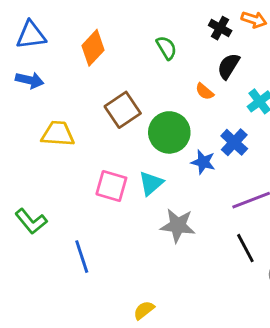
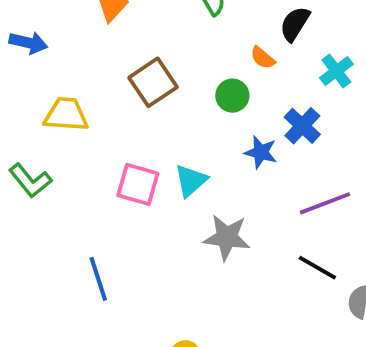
green circle: (169, 132) -> (232, 96), moved, size x0.6
green L-shape: (31, 221) -> (30, 181), moved
black line: (245, 248) -> (317, 268), turned -32

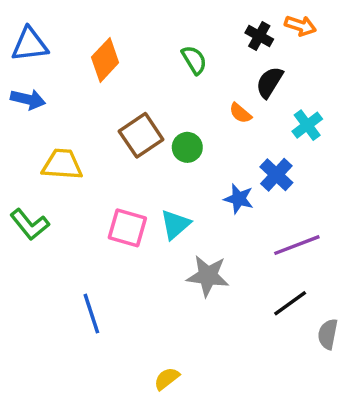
green circle: (232, 96) -> (187, 147), moved
black line: (317, 268) -> (290, 303), turned -66

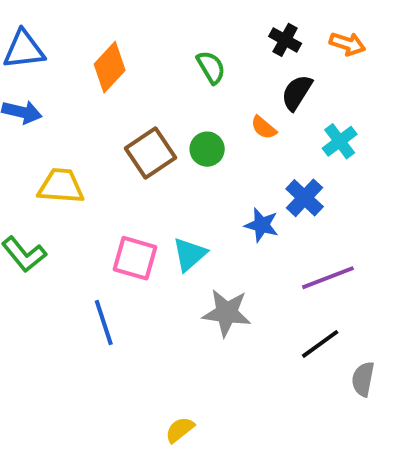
orange arrow: (300, 26) -> (347, 44), moved
green circle: (187, 147) -> (207, 149), moved
blue line: (91, 314) -> (104, 323), moved

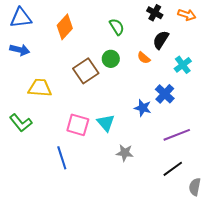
green circle: (207, 149) -> (111, 59), moved
cyan triangle: (190, 254) -> (106, 123), turned -30
gray star: (227, 313) -> (125, 153), size x0.7

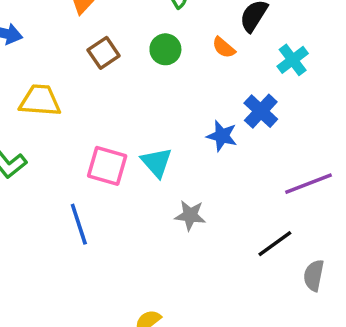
brown square: (86, 71) -> (104, 53), moved, size x0.7
purple line: (177, 135) -> (308, 184), moved

